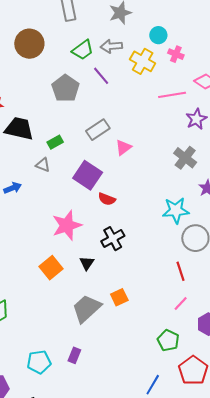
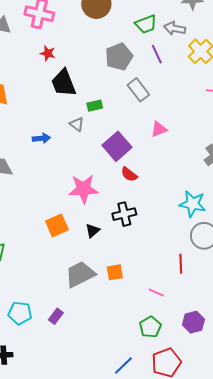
black trapezoid: (19, 129) -> (64, 83), turned -140
gray rectangle: (98, 130) -> (138, 90), moved, turned 70
pink line: (181, 304) -> (156, 293), moved, turned 56

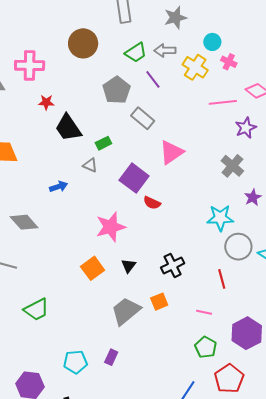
pink triangle: (159, 129) -> (171, 152), size x1.5
black cross: (124, 214) -> (173, 265), moved
purple hexagon: (193, 322) -> (247, 333), size x1.4

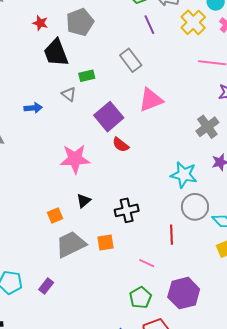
gray pentagon: (117, 90) -> (80, 22), moved
orange square: (93, 268) -> (55, 216), moved, size x0.7

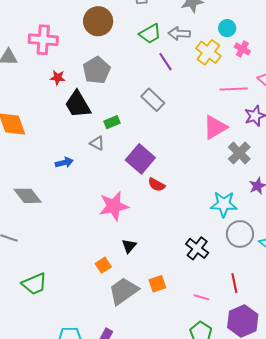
pink triangle: (151, 100) -> (215, 127), moved
black cross: (127, 210) -> (197, 248), moved, turned -30
red line: (171, 235) -> (234, 283), moved

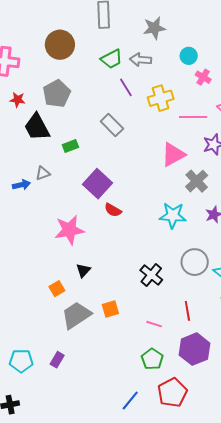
yellow cross: (208, 52) -> (161, 98), moved, turned 35
gray triangle: (97, 143) -> (43, 173), moved, turned -49
cyan star: (224, 204) -> (173, 215), moved

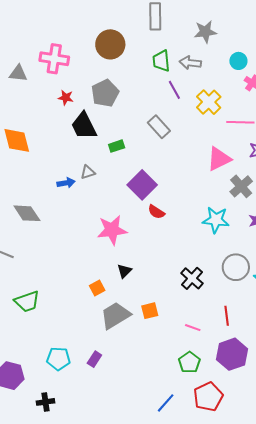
green trapezoid: (112, 59) -> (161, 61), turned 110
yellow cross: (161, 98) -> (209, 102), turned -30

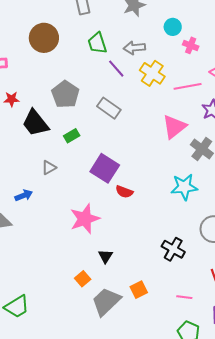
gray arrow: (190, 63) -> (134, 48), moved
gray pentagon: (105, 93) -> (65, 94), moved
blue arrow: (66, 183) -> (24, 195), moved

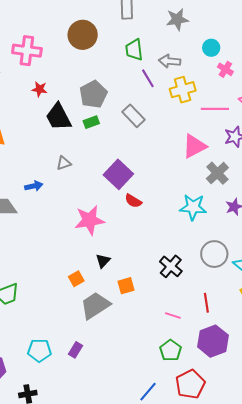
yellow cross: (152, 73) -> (183, 90), turned 30
green rectangle: (72, 136) -> (91, 122), moved
orange square: (139, 290) -> (126, 286), moved

